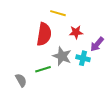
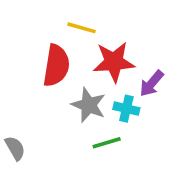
red star: (76, 32) -> (114, 62), size x1.6
green line: (43, 69) -> (107, 143), moved

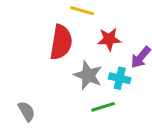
red star: (114, 62) -> (109, 39), size x0.7

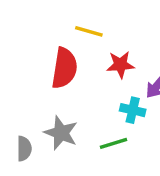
gray star: (88, 75) -> (61, 133), moved
gray semicircle: (27, 111) -> (24, 149), turned 30

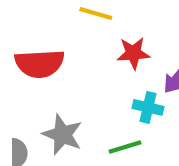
red semicircle: (64, 68) -> (40, 64), moved, turned 78

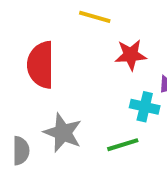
red semicircle: (40, 64) -> (41, 65), turned 93

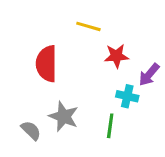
green line: (123, 145) -> (110, 126), turned -65
gray semicircle: (21, 151) -> (31, 130), turned -45

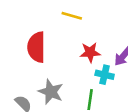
red star: (116, 56) -> (90, 52), moved

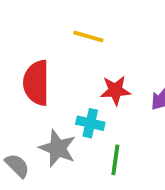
cyan cross: (105, 75) -> (90, 123), moved

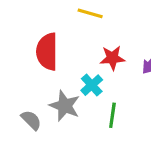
cyan cross: (90, 123) -> (92, 85), turned 35

